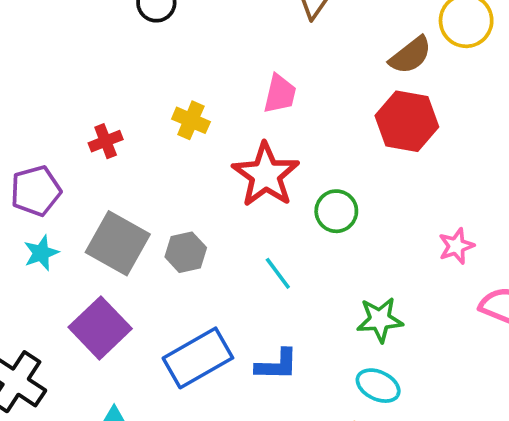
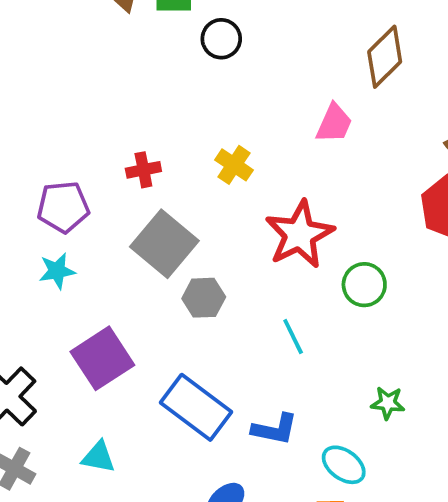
pink trapezoid: (280, 94) -> (334, 123), moved
gray square: (118, 243) -> (164, 244), moved
green star: (380, 320) -> (388, 403), size x0.7
blue rectangle: (198, 358) -> (196, 407), turned 56
cyan ellipse: (378, 386) -> (344, 465), moved

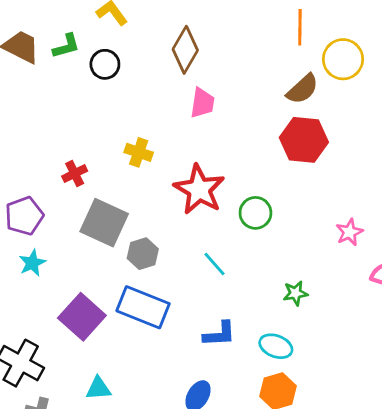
brown diamond: (385, 57) -> (185, 50), moved
blue rectangle: (196, 407) -> (143, 307), moved

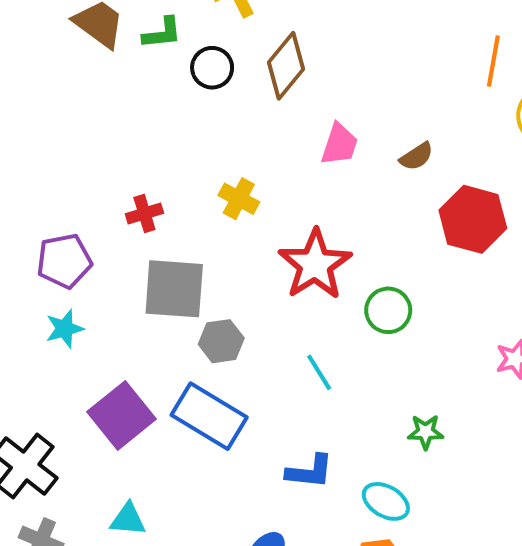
brown diamond: (185, 50) -> (286, 66), moved
brown semicircle: (303, 89) -> (416, 156), moved, size x0.7
gray square: (104, 223) -> (174, 289), turned -30

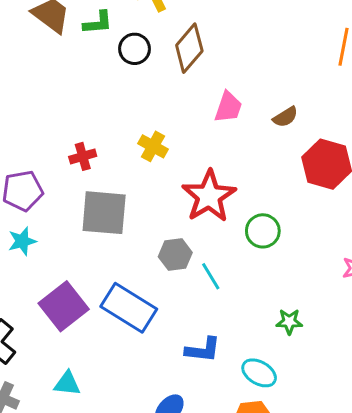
gray hexagon: (221, 341) -> (175, 255), moved

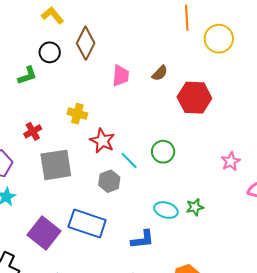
green L-shape: (98, 23) -> (27, 75), moved
red star: (209, 196) -> (102, 141), moved, size x0.7
cyan line: (211, 276) -> (129, 161), moved
cyan ellipse: (259, 373) -> (166, 210), moved

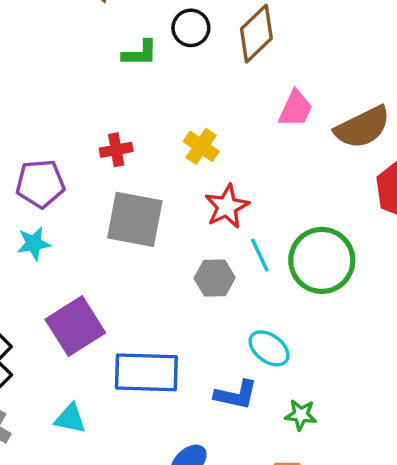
brown semicircle: (160, 73) -> (363, 127), size x1.8
green circle: (163, 152) -> (322, 260), size x1.6
green star: (195, 207) -> (301, 415), moved
cyan ellipse: (166, 210) -> (269, 348), moved
blue rectangle: (87, 224) -> (146, 372), moved, turned -36

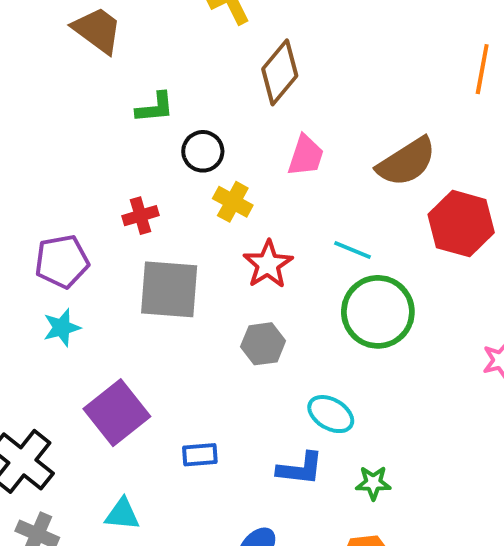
black circle: (191, 28) -> (203, 151), moved
pink trapezoid: (296, 109) -> (306, 156), moved
cyan line: (260, 255) -> (352, 250), moved, turned -36
blue rectangle: (146, 372) -> (200, 455), size x0.5

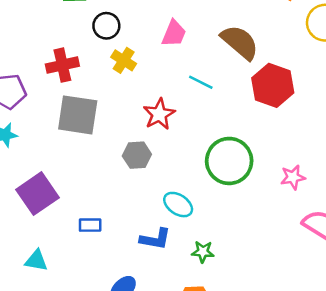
brown semicircle: (407, 162) -> (240, 42), turned -111
red cross: (141, 216) -> (62, 65), size x1.4
cyan line: (352, 250) -> (201, 82), moved
red star: (268, 264) -> (159, 114), moved
green circle: (378, 312) -> (229, 161), moved

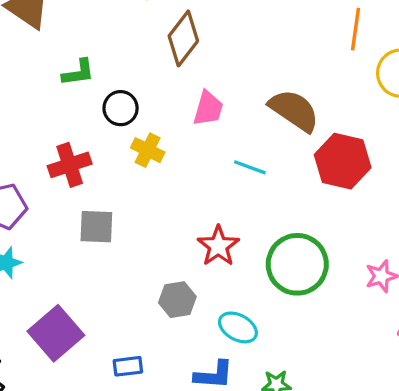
red star: (159, 114) -> (218, 246), moved
gray square: (78, 115) -> (96, 227), size x0.7
gray hexagon: (137, 155) -> (177, 300), moved

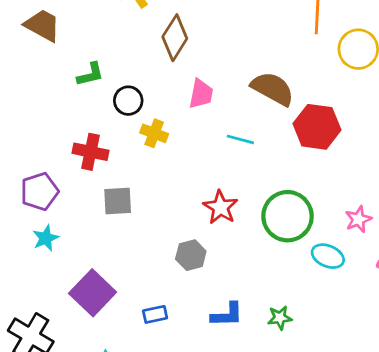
red cross: (70, 165) -> (90, 152), turned 36
cyan ellipse: (238, 327) -> (328, 256), moved

